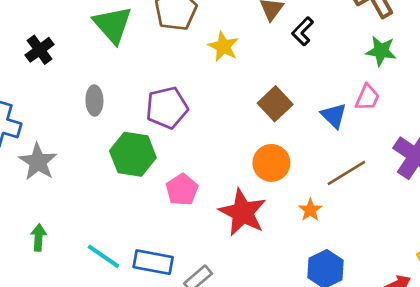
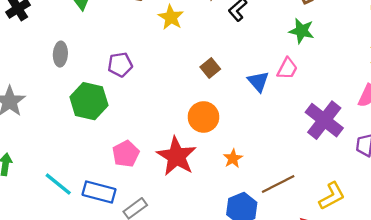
brown square: (275, 104) -> (210, 68), size x0.7
purple pentagon: (167, 108) -> (120, 65), size x0.7
brown line: (346, 173) -> (278, 184), moved
pink pentagon: (182, 190) -> (126, 154), moved

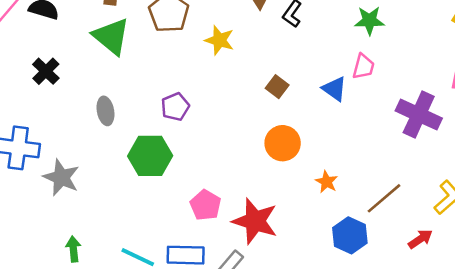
red star: (176, 156) -> (255, 221), moved

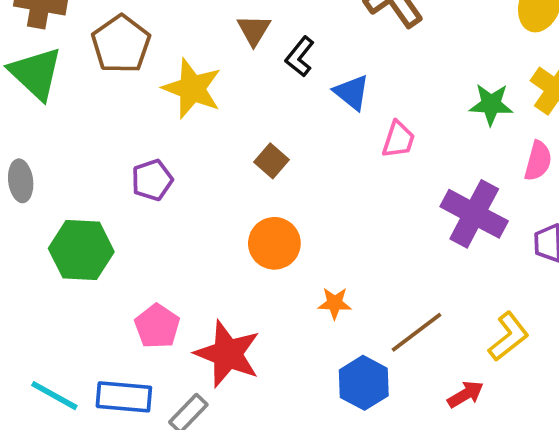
green star: (369, 21) -> (491, 104), moved
yellow star: (219, 40) -> (192, 89), size x1.4
blue triangle: (334, 89) -> (352, 92), moved
purple pentagon: (175, 107) -> (152, 180), moved
orange star: (327, 182) -> (335, 303), turned -30

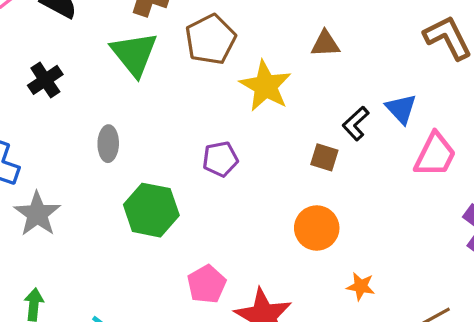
brown triangle: (254, 30) -> (325, 44), turned 48
black L-shape: (300, 57) -> (356, 123), moved
pink trapezoid: (398, 139) -> (435, 155), size x1.4
brown square: (272, 161) -> (324, 157), turned -32

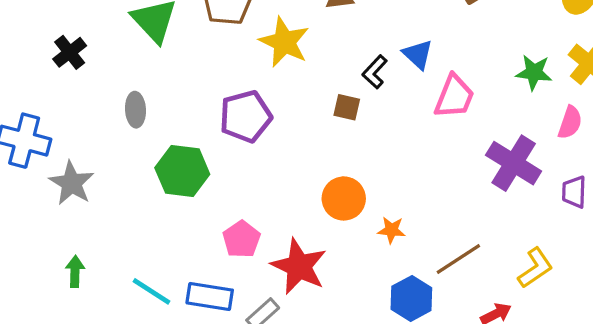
purple pentagon: (220, 159) -> (246, 116), size x1.5
orange circle: (317, 228) -> (344, 198), moved

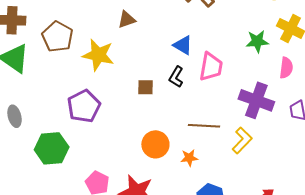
black L-shape: (375, 72) -> (176, 77), moved
brown line: (458, 259) -> (204, 126), moved, turned 48
yellow L-shape: (535, 268) -> (242, 140), moved

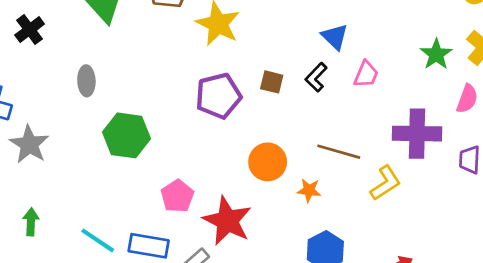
green star: (257, 41) -> (436, 54), turned 30
pink trapezoid: (211, 67) -> (366, 74), size x0.7
purple cross: (256, 100) -> (417, 134), turned -32
purple pentagon: (84, 106) -> (218, 96), moved

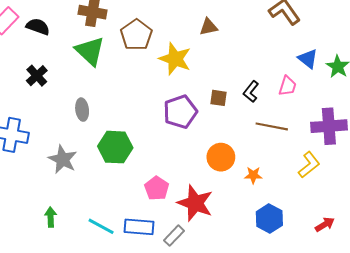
blue triangle: (335, 37) -> (308, 59), moved
gray star: (29, 144) -> (63, 159), moved
brown line: (339, 152) -> (272, 126), moved

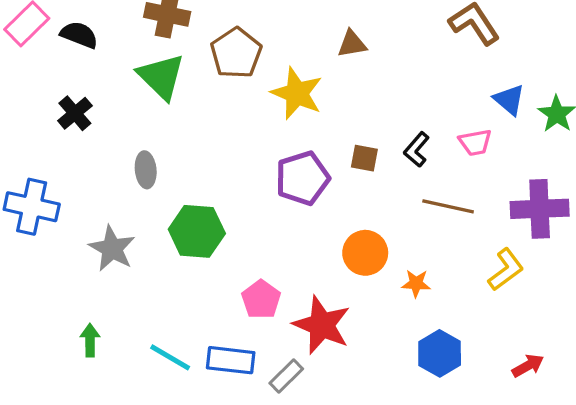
pink trapezoid: (287, 86) -> (475, 142), turned 60

